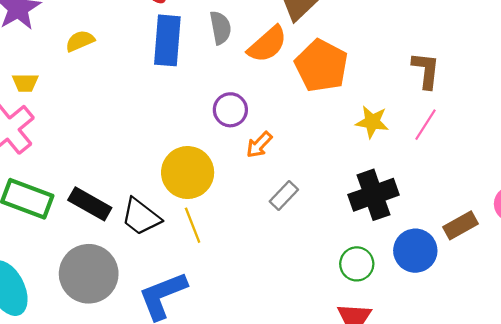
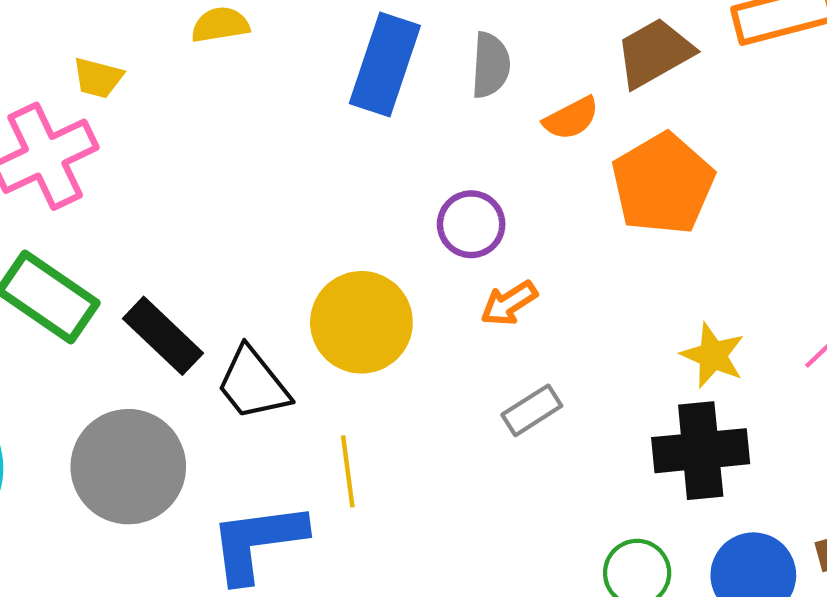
orange semicircle: (267, 44) -> (571, 118), size x0.7
yellow star: (372, 122) -> (713, 355), moved
yellow line: (193, 225) -> (348, 471), moved

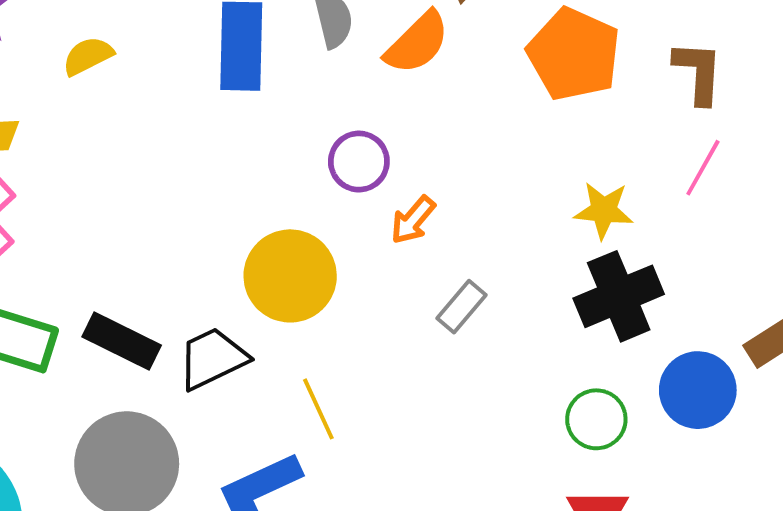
orange semicircle: (571, 118) -> (417, 43), size x1.4
orange pentagon: (663, 184) -> (574, 54), moved
black trapezoid: (253, 384) -> (213, 358), turned 120

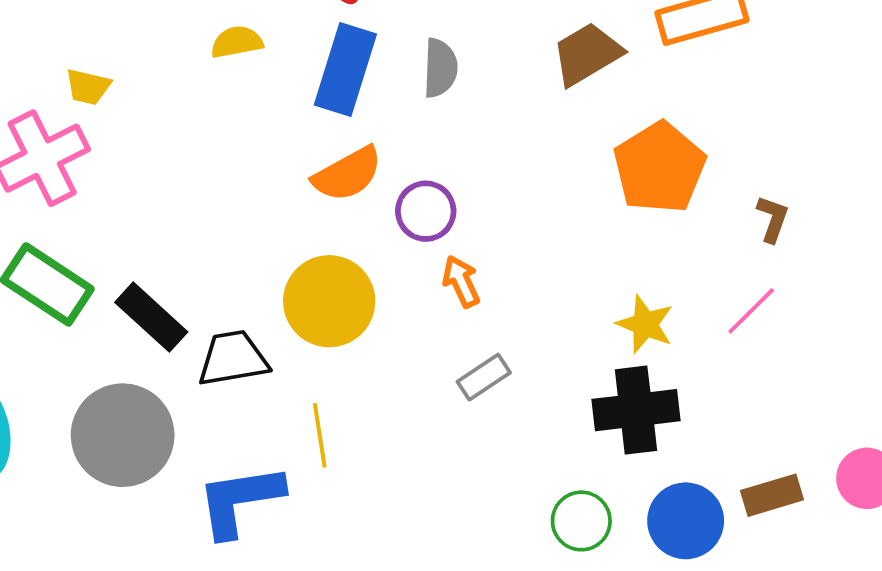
orange semicircle: (417, 43) -> (347, 174), moved
yellow semicircle: (88, 56) -> (237, 42), moved
brown L-shape: (698, 72) -> (773, 219), size x0.7
orange arrow: (413, 220) -> (461, 281), turned 99

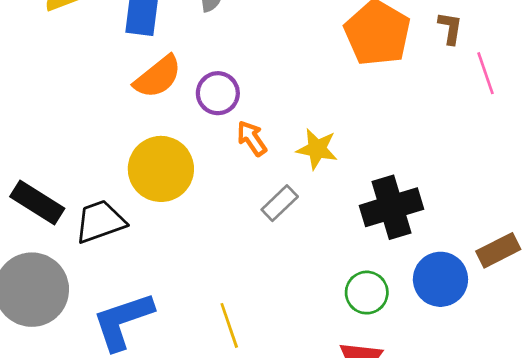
brown L-shape: (773, 219) -> (450, 28), moved
pink line: (751, 311) -> (486, 73), moved, turned -54
yellow star: (645, 324) -> (317, 149), moved
yellow line: (320, 435) -> (229, 325), moved

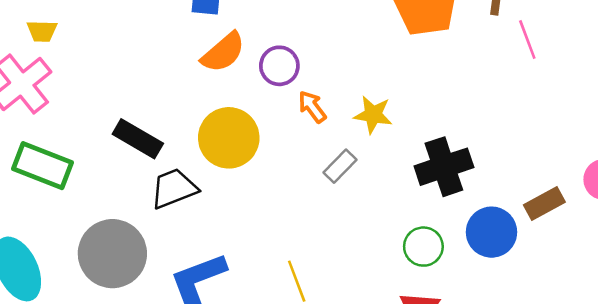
black rectangle: (37, 203) -> (138, 139), moved

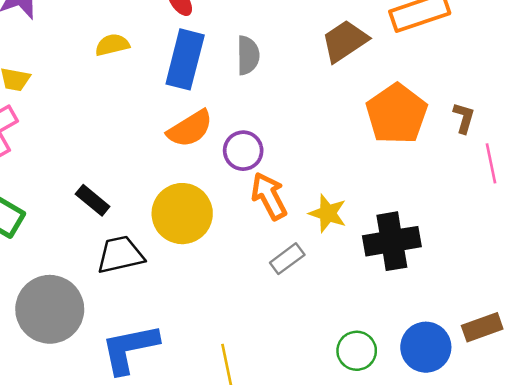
orange arrow: (312, 107) -> (269, 196), size x1.4
black rectangle: (138, 139) -> (93, 200), size x0.7
black cross: (444, 167) -> (392, 241), moved

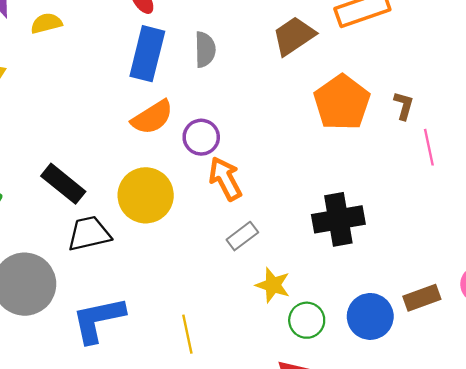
yellow semicircle: (112, 45) -> (46, 23), moved
black rectangle: (93, 200) -> (63, 184), size x1.4
yellow star: (328, 213) -> (273, 285), moved

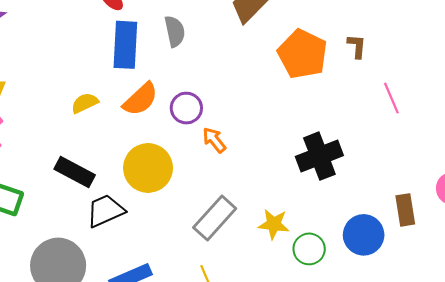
yellow semicircle: (46, 23) -> (85, 103), moved
pink line: (429, 147) -> (391, 98), moved
orange arrow: (225, 179) -> (214, 140), size x0.7
gray rectangle: (242, 236) -> (215, 218), moved, size x1.6
brown rectangle: (422, 298) -> (405, 210), turned -68

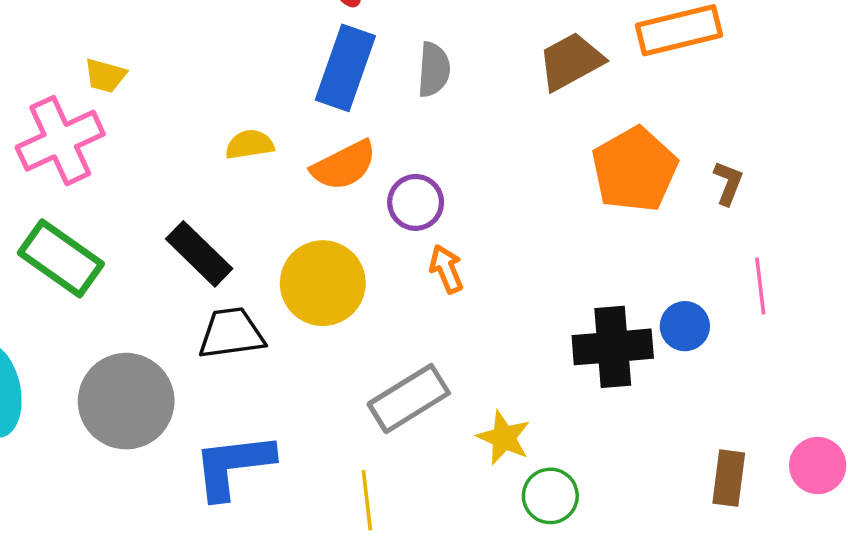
blue circle: (364, 235) -> (685, 326), moved, size x0.7

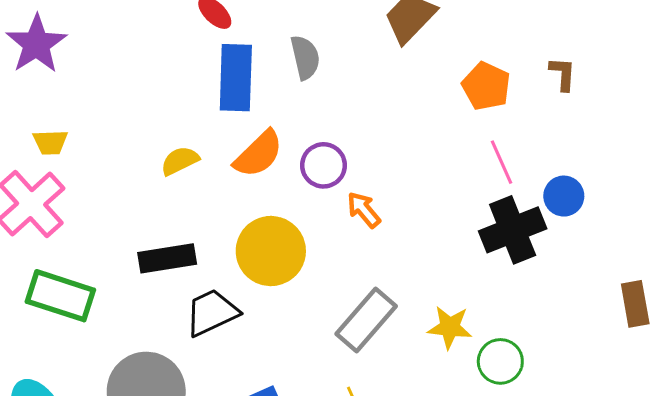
orange pentagon: (635, 170) -> (486, 86), size x0.7
black rectangle: (199, 254) -> (167, 258), turned -36
pink line: (760, 286) -> (501, 162), moved

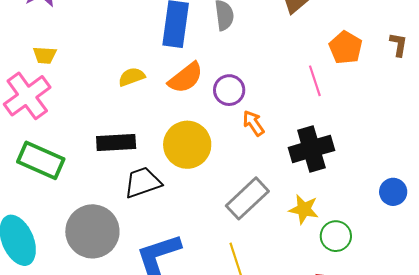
pink line: (501, 162) -> (315, 81), moved
blue circle: (564, 196) -> (393, 192), moved
black cross: (513, 230) -> (311, 149), moved

